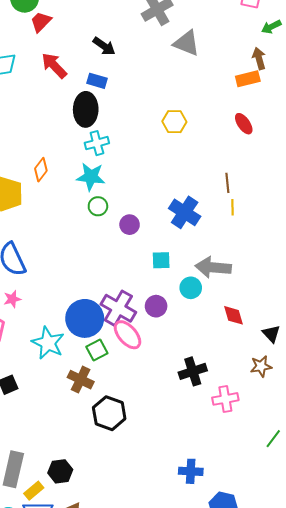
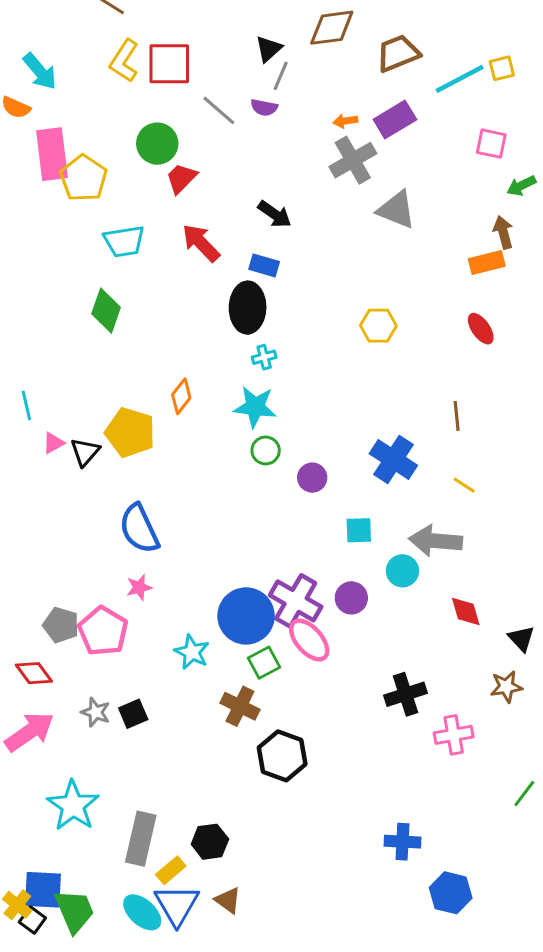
cyan cross: (97, 143) -> (264, 357), size x0.7
yellow line: (233, 207) -> (464, 485), moved, turned -56
cyan star: (48, 343) -> (192, 652), size x0.7

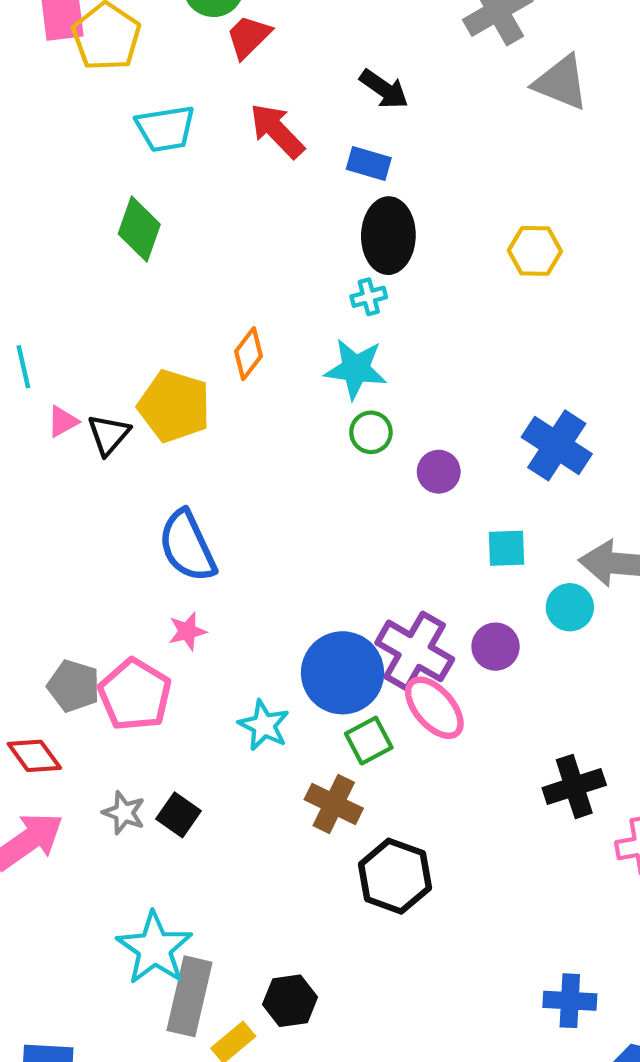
black ellipse: (248, 308) -> (388, 236), moved
black square: (133, 714) -> (179, 815), turned -32
cyan star: (73, 806) -> (155, 948), moved

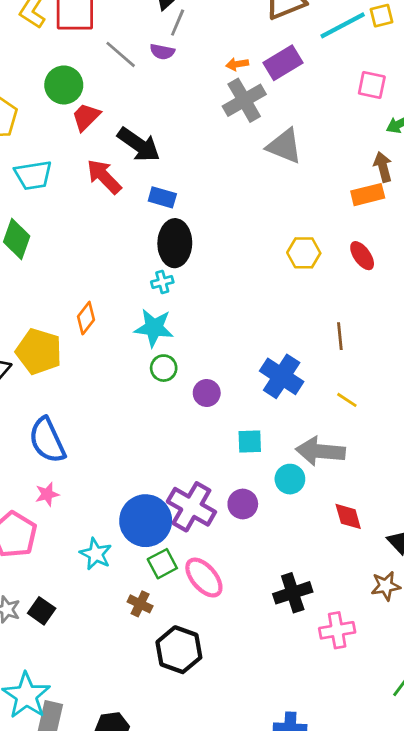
black arrow: (384, 89) -> (139, 145), moved, size x1.4
yellow hexagon: (535, 251) -> (304, 253), moved
pink ellipse: (434, 708) -> (204, 578), moved
brown cross: (334, 804) -> (140, 604), size x0.7

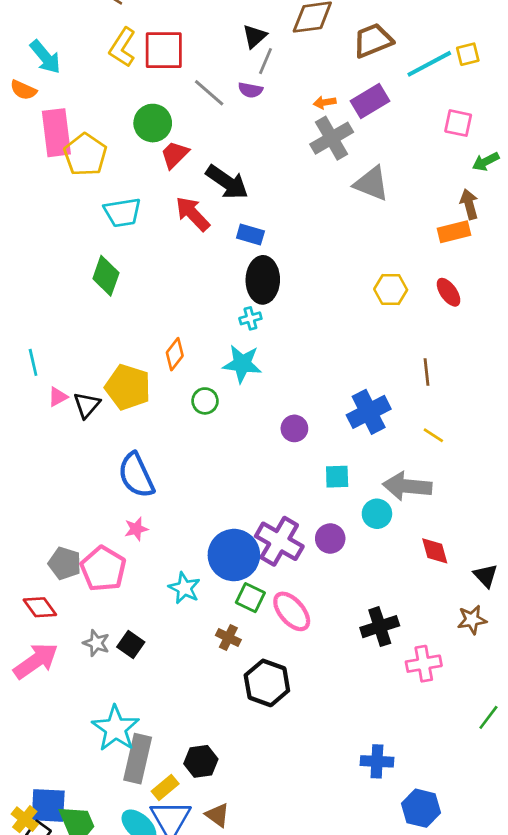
green circle: (164, 368) -> (205, 401), moved
blue cross: (282, 376) -> (369, 412), turned 30
green square: (162, 564) -> (250, 598), turned -36

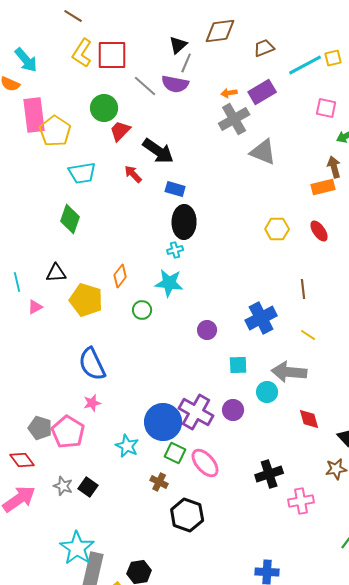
brown trapezoid: (373, 40) -> (264, 48), size x0.7
purple semicircle: (250, 90) -> (175, 84), size x1.5
red arrow: (193, 214) -> (133, 174), size x0.7
black triangle: (87, 405) -> (56, 273), moved, turned 45

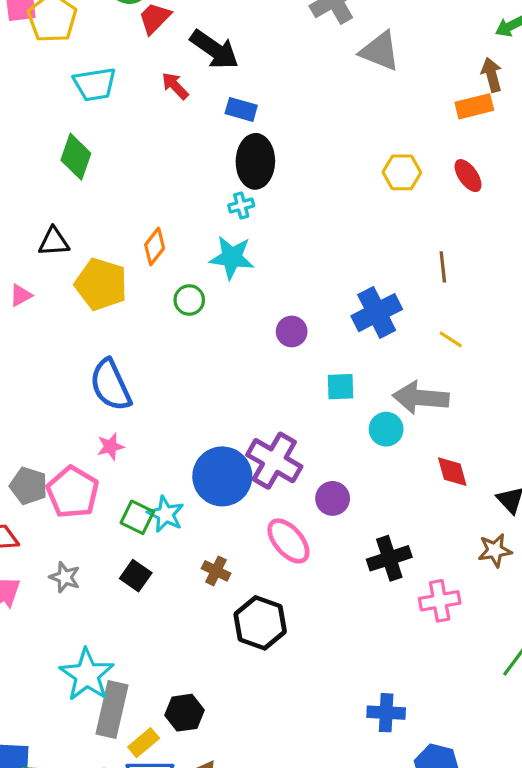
purple circle: (233, 410) -> (333, 498), moved
green square: (175, 453) -> (137, 517), moved
black square: (88, 487) -> (136, 576), moved

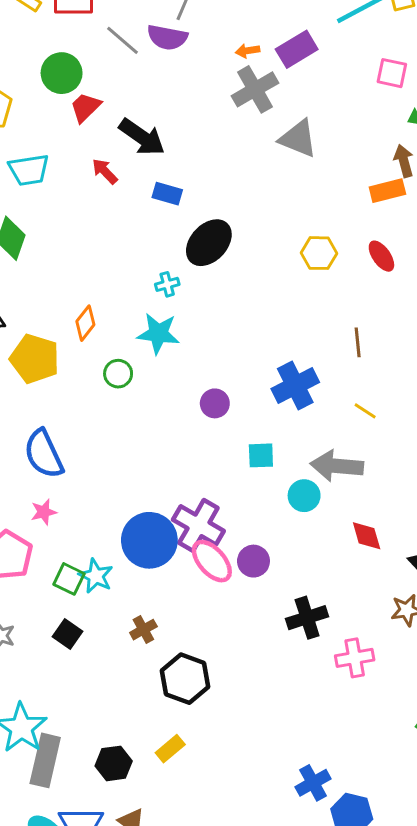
black ellipse: (255, 161) -> (209, 243), moved, turned 42
pink ellipse: (288, 541) -> (212, 561), moved
brown cross: (216, 571) -> (143, 630), turned 35
blue cross: (386, 713) -> (313, 783), moved, turned -32
yellow rectangle: (144, 743) -> (170, 749), moved

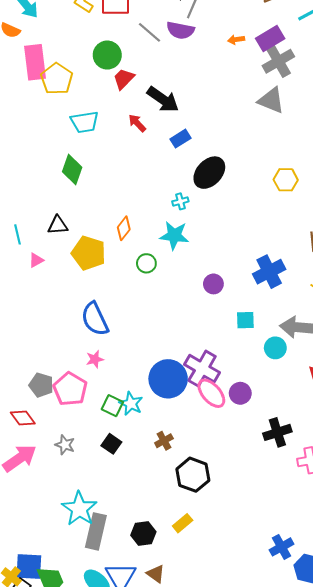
gray cross: (255, 89) -> (278, 61), moved
blue rectangle: (167, 194) -> (180, 139), turned -48

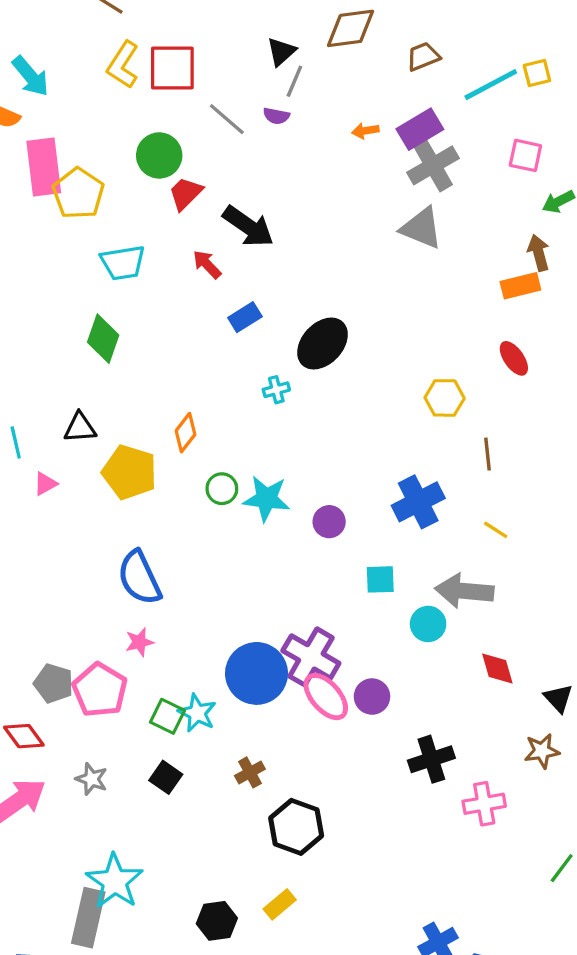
purple semicircle: (180, 30) -> (276, 116), size x0.6
blue rectangle: (180, 139) -> (245, 317), moved
yellow hexagon: (286, 180) -> (445, 398), moved
cyan star: (174, 235) -> (266, 499), moved
gray rectangle: (96, 531) -> (88, 918), moved

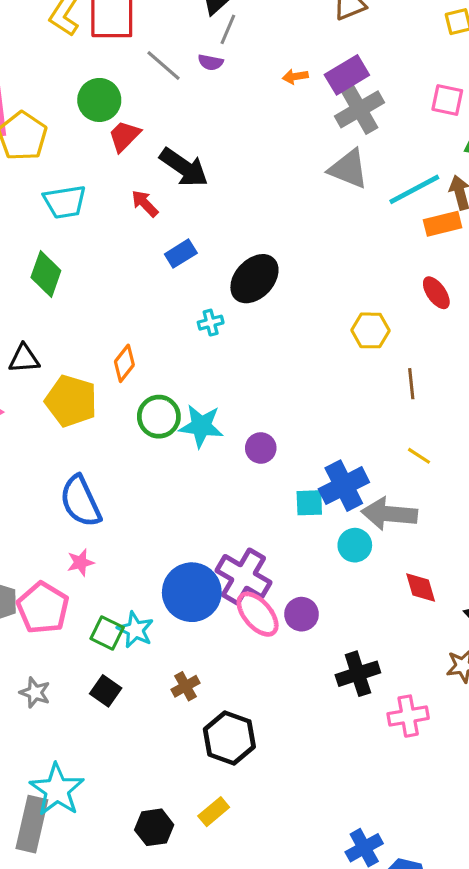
cyan line: (491, 85) -> (414, 189), moved
green circle: (222, 489) -> (159, 417), size x1.4
blue cross: (418, 502) -> (344, 486), moved

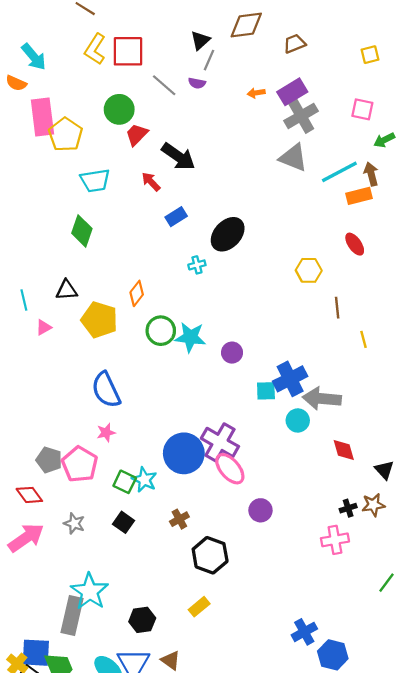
yellow line: (419, 456) -> (363, 339), moved, turned 42
purple circle: (301, 614) -> (260, 510), moved
black cross: (358, 674) -> (348, 508), moved, size x0.6
black hexagon: (154, 827) -> (142, 620), moved

